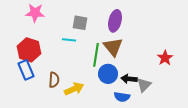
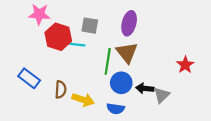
red hexagon: (29, 50) -> (58, 37), moved
blue rectangle: (26, 70) -> (29, 78), turned -30
yellow arrow: (74, 89) -> (83, 100), turned 42
blue semicircle: (122, 97) -> (116, 109), moved

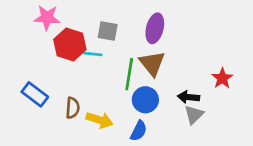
black arrow: (145, 88) -> (189, 97), moved
blue semicircle: (116, 109) -> (139, 131), turned -72

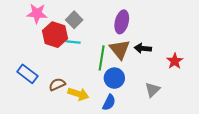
gray square: (108, 31) -> (74, 20), moved, turned 35
black arrow: (189, 97) -> (143, 48), moved
brown semicircle: (73, 108) -> (57, 84), turned -119

